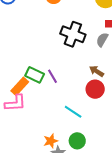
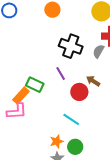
purple line: (53, 76) -> (61, 74), moved
red circle: (95, 89) -> (79, 92), moved
orange star: (51, 141) -> (57, 141), moved

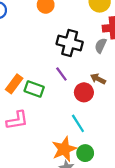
orange rectangle: (21, 96) -> (14, 84), moved
cyan line: (71, 119) -> (78, 123), turned 30
orange star: (57, 141) -> (64, 149), size x1.6

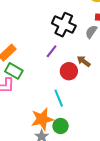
purple line: (61, 74) -> (52, 51), turned 64
green rectangle: (34, 89) -> (14, 71), moved

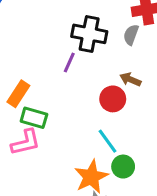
purple line: (52, 51) -> (69, 62), moved
green circle: (61, 126) -> (123, 167), moved

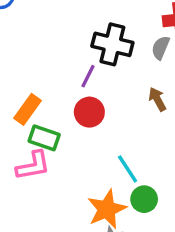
brown arrow: (130, 79) -> (157, 99), turned 36
red circle: (113, 99) -> (89, 112), moved

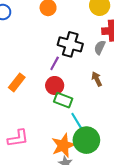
green rectangle: (44, 138) -> (63, 100), moved
pink L-shape: (33, 166) -> (18, 138), moved
green circle: (144, 199) -> (86, 140), size x1.6

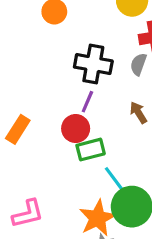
purple line: (55, 63) -> (87, 102), moved
green rectangle: (63, 100) -> (91, 150), turned -30

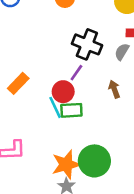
cyan line: (114, 179) -> (55, 107), moved

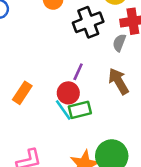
black cross: (87, 44) -> (88, 22), moved, turned -32
brown arrow: (114, 89) -> (119, 81), size x1.5

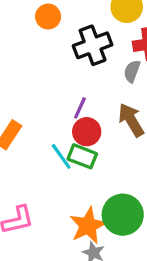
red circle: (68, 93) -> (87, 132), moved
green rectangle: (80, 110) -> (82, 156), turned 35

